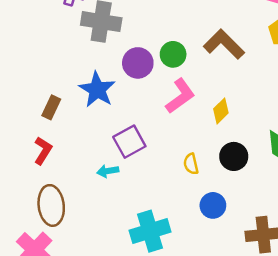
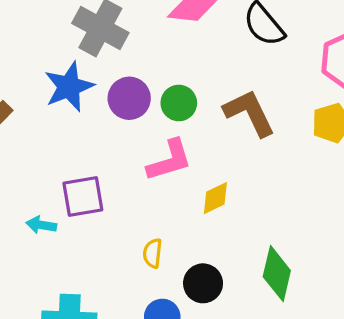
blue star: (97, 90) -> (69, 87), moved
black circle: (234, 156) -> (203, 283), moved

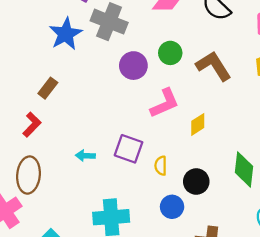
blue star: (69, 87) -> (66, 34), moved
green circle: (179, 103) -> (170, 53), moved
purple square: (83, 196) -> (129, 149), moved, turned 36

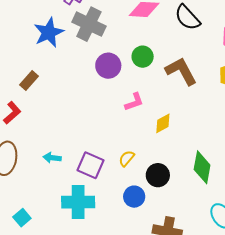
pink L-shape: (165, 103) -> (134, 102), size x0.7
purple square: (129, 149) -> (91, 165), moved
cyan arrow: (85, 156) -> (52, 158), moved
yellow semicircle: (161, 166) -> (127, 158), turned 36

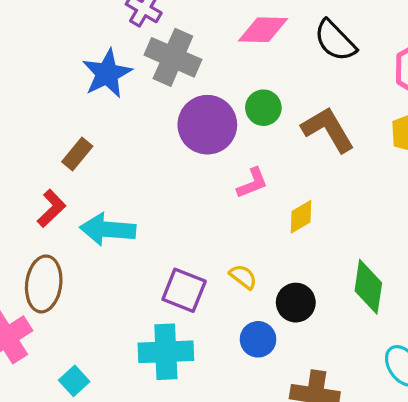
purple circle: (108, 66) -> (207, 125), size x1.4
cyan arrow: (52, 158) -> (108, 229), moved, size x1.8
yellow semicircle: (127, 158) -> (243, 277), turned 90

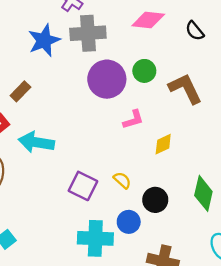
black semicircle: (335, 41) -> (195, 31), size x0.7
gray cross: (173, 57) -> (88, 33), turned -32
cyan cross: (166, 352) -> (95, 238), moved

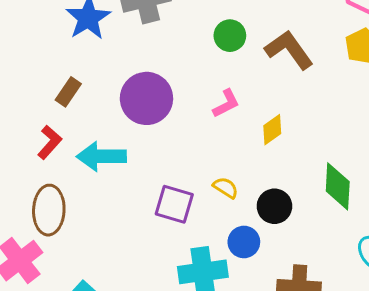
purple circle: (107, 79) -> (146, 98), moved

